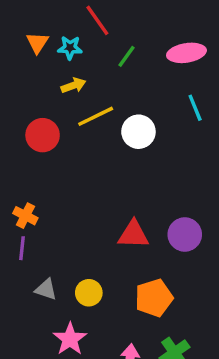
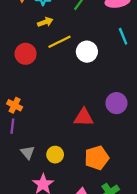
purple circle: (185, 234) -> (116, 103), moved
gray triangle: (46, 289) -> (28, 152), turned 32

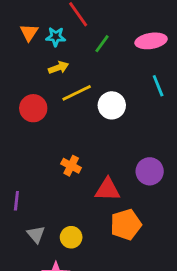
orange cross: (15, 105) -> (71, 166), moved
orange pentagon: (97, 158) -> (126, 225), moved

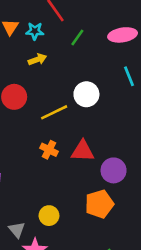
yellow line: (77, 93) -> (54, 112), moved
purple circle: (150, 171) -> (114, 170), moved
red triangle: (108, 190) -> (83, 151), moved
gray triangle: (36, 234) -> (17, 230), moved

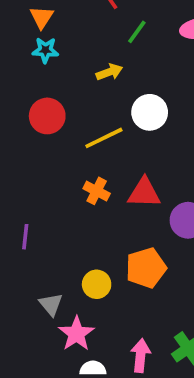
cyan star: (35, 31) -> (45, 50), moved
yellow arrow: (37, 59) -> (109, 72), moved
orange pentagon: (99, 204) -> (146, 268), moved

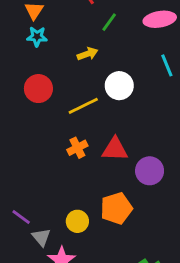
orange cross: (97, 191) -> (77, 148), turned 36
purple line: (25, 237) -> (21, 217), moved, turned -60

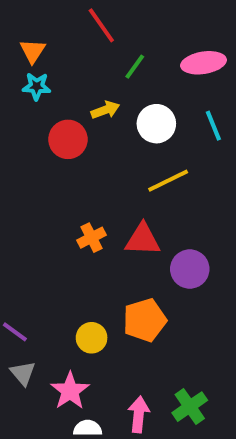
white circle: (119, 86) -> (156, 124), moved
red circle: (38, 89) -> (68, 139), moved
yellow line: (83, 106) -> (168, 181), moved
gray triangle: (41, 237) -> (23, 373), moved

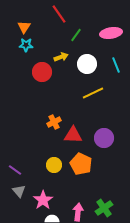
red triangle: (143, 240) -> (73, 135), moved
orange pentagon: (145, 320) -> (81, 164), turned -30
yellow circle: (92, 338) -> (54, 165), moved

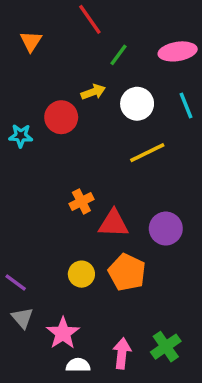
cyan star: (26, 45) -> (21, 136), moved

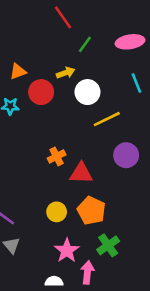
orange triangle: (31, 41) -> (18, 71), moved, turned 36
white circle: (137, 104) -> (87, 92), moved
purple circle: (166, 229) -> (126, 155), moved
pink star: (63, 333) -> (67, 251), moved
green cross: (166, 347) -> (108, 245), moved

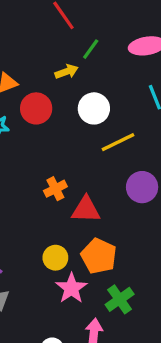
yellow arrow: (66, 73) -> (67, 72), moved
pink star: (67, 251) -> (71, 288), moved

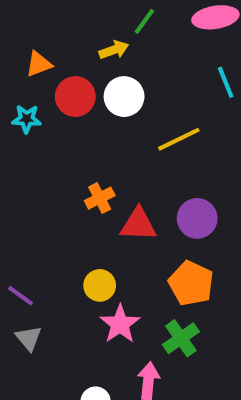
white circle: (94, 108) -> (124, 97), moved
purple circle: (142, 187) -> (197, 218), moved
orange pentagon: (99, 256) -> (191, 283), moved

